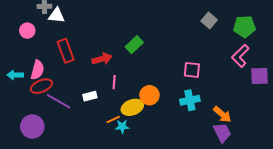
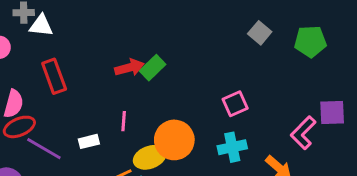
pink L-shape: (240, 56) -> (303, 133), moved
red arrow: (102, 59) -> (129, 68), moved
pink square: (192, 70) -> (235, 104), turned -30
orange circle: (149, 95) -> (174, 140), size x1.4

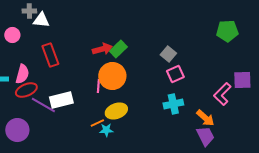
gray square: (260, 33) -> (168, 54), moved
orange circle: (174, 140) -> (112, 76), moved
white rectangle: (89, 141) -> (61, 100), moved, size x1.6

